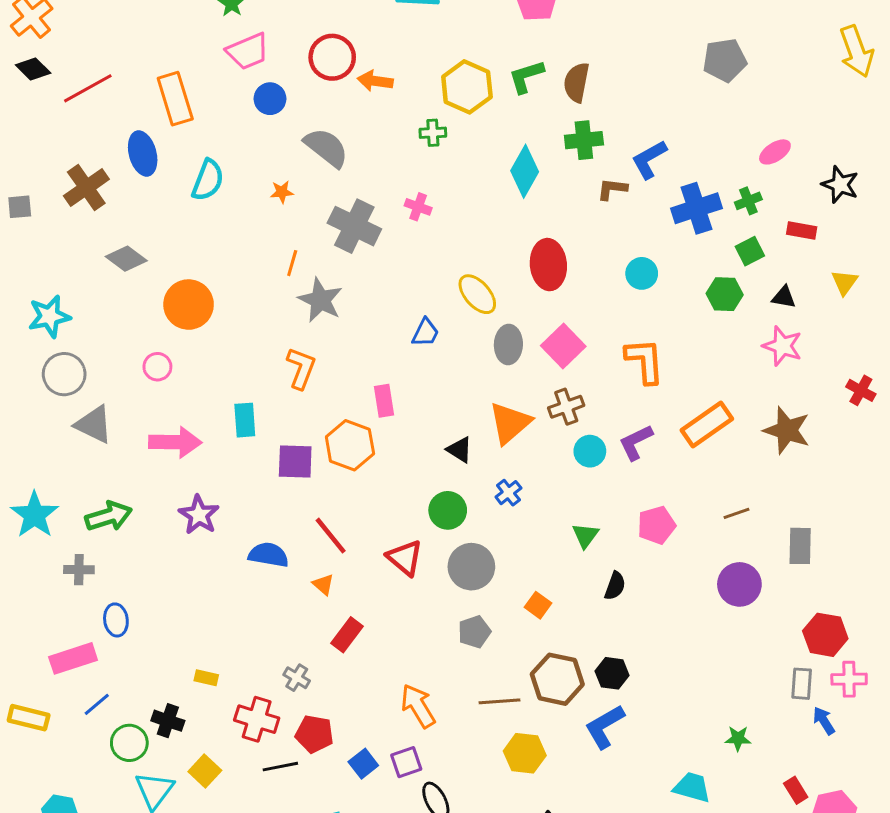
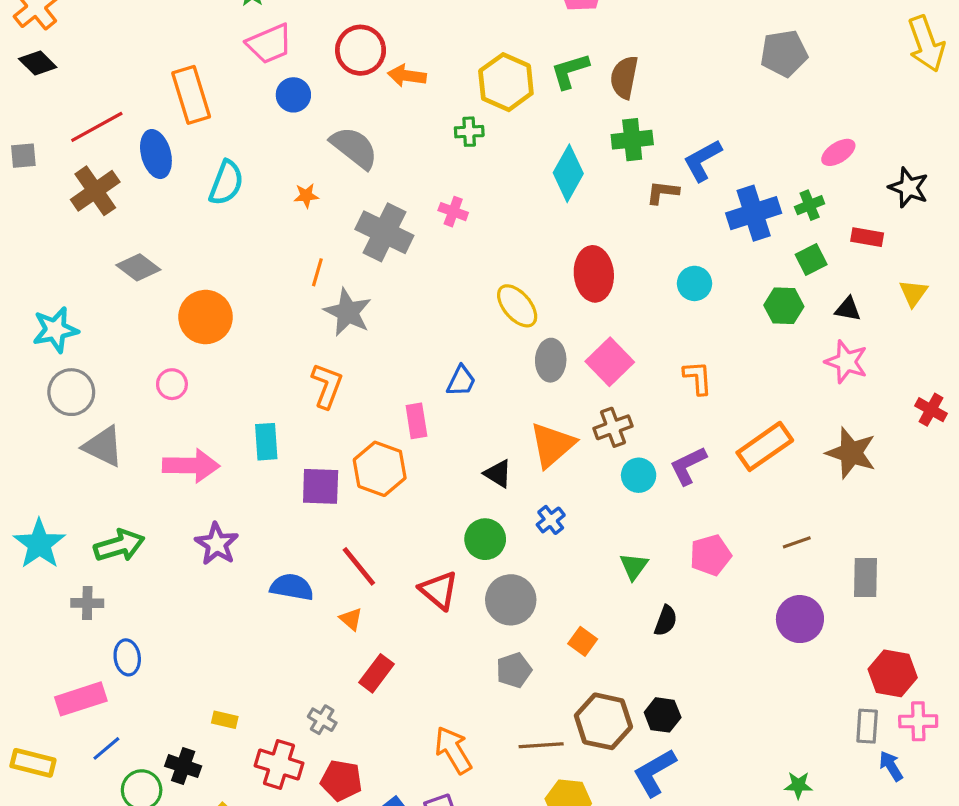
red line: (88, 88) -> (97, 127), moved
gray square: (20, 207) -> (23, 156), moved
blue trapezoid: (425, 333) -> (461, 381), moved
orange L-shape: (645, 361) -> (698, 378), size x0.7

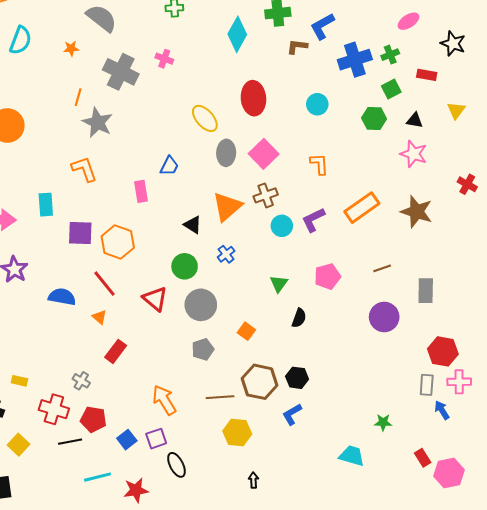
orange L-shape: (327, 386) -> (84, 169), turned -40
orange hexagon: (380, 469) -> (118, 242), moved
blue L-shape: (655, 772) -> (292, 414), size x0.7

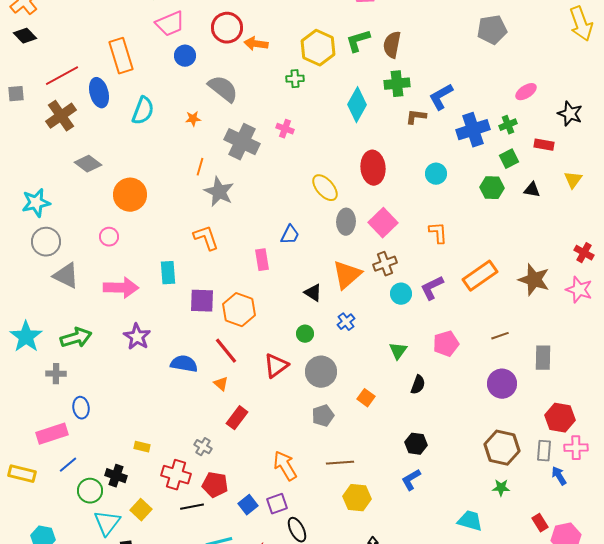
pink star: (414, 154) -> (579, 290), moved
green circle: (185, 266) -> (305, 334), size x0.7
red triangle: (155, 299) -> (276, 366), turned 44
brown hexagon: (260, 382) -> (502, 448), moved

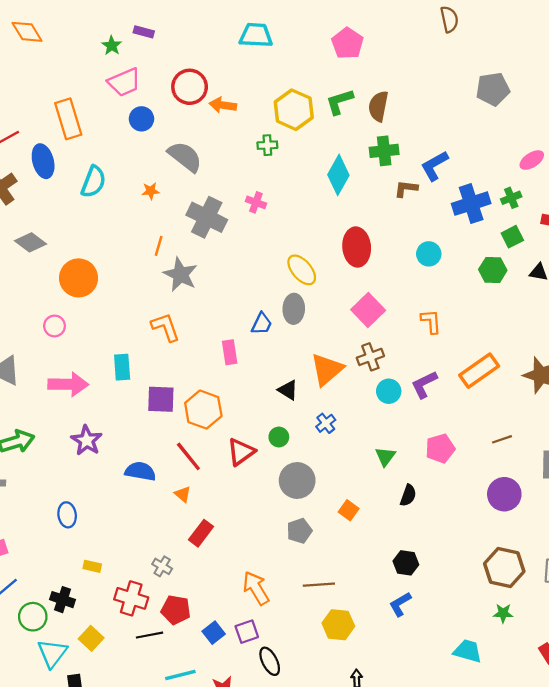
gray ellipse: (346, 222) -> (294, 309), moved
red triangle: (276, 366) -> (241, 452), moved
blue ellipse: (81, 408) -> (67, 515), moved

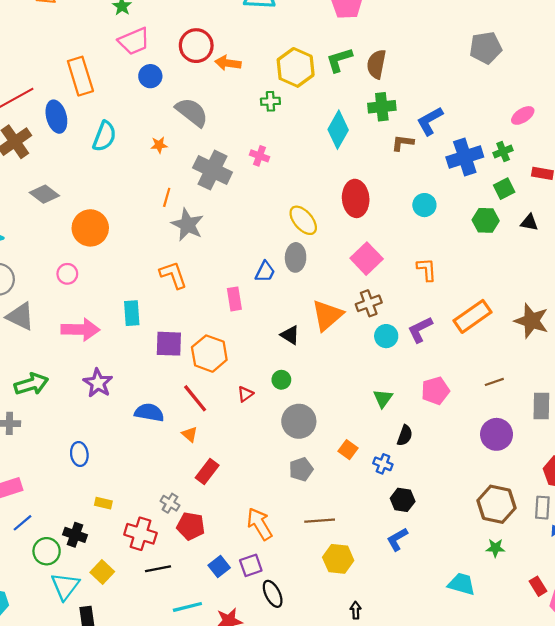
blue cross: (326, 423) -> (383, 464), moved, turned -30
red triangle: (241, 452) -> (245, 394), size x0.6
red pentagon: (176, 610) -> (191, 526), moved

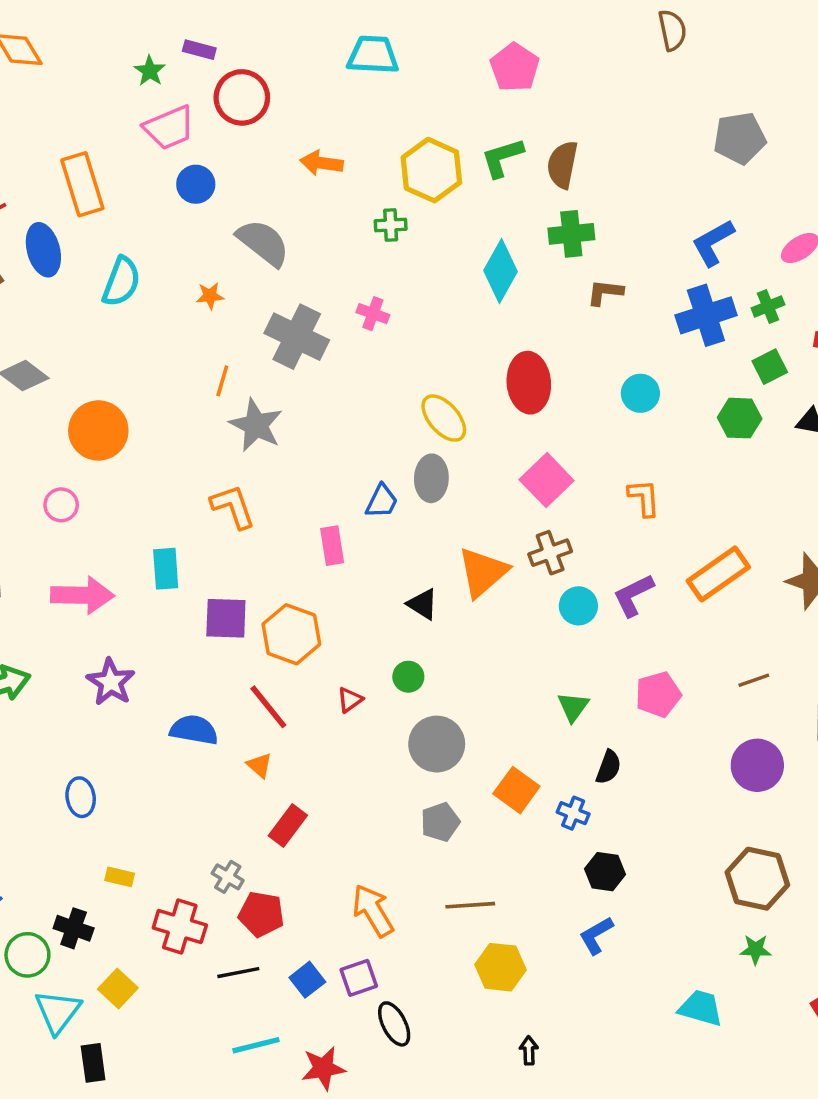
red circle: (196, 46) -> (242, 97), moved
blue L-shape: (430, 121) -> (713, 243), moved
orange square: (348, 450) -> (516, 790), size x1.4
black line: (158, 569) -> (238, 973), moved

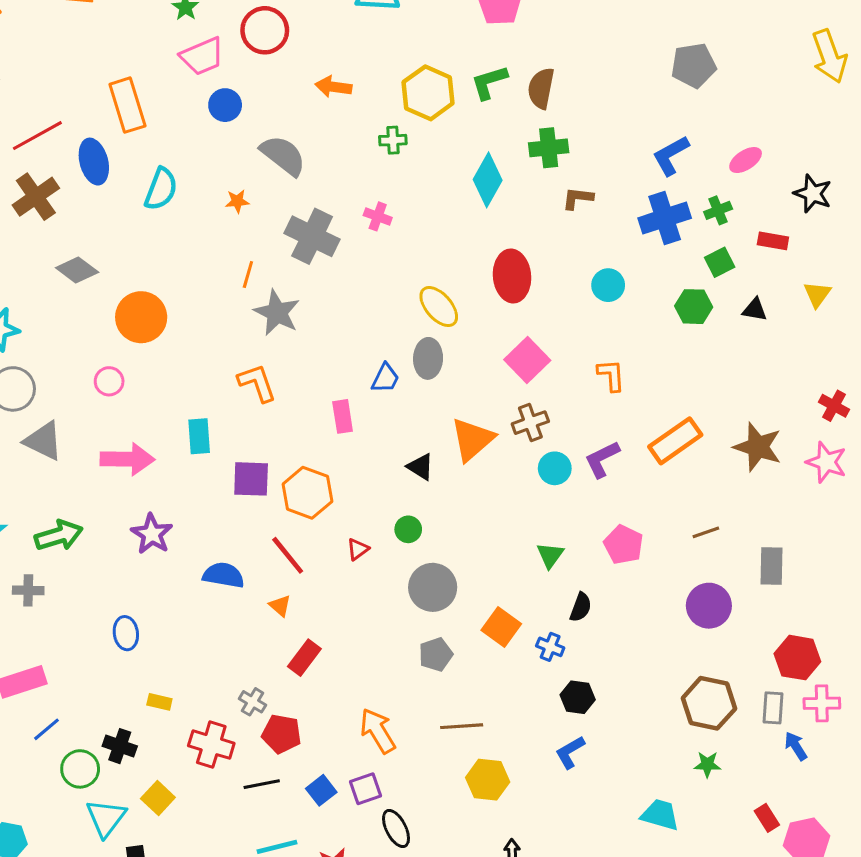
pink pentagon: (658, 694) -> (623, 545), turned -30

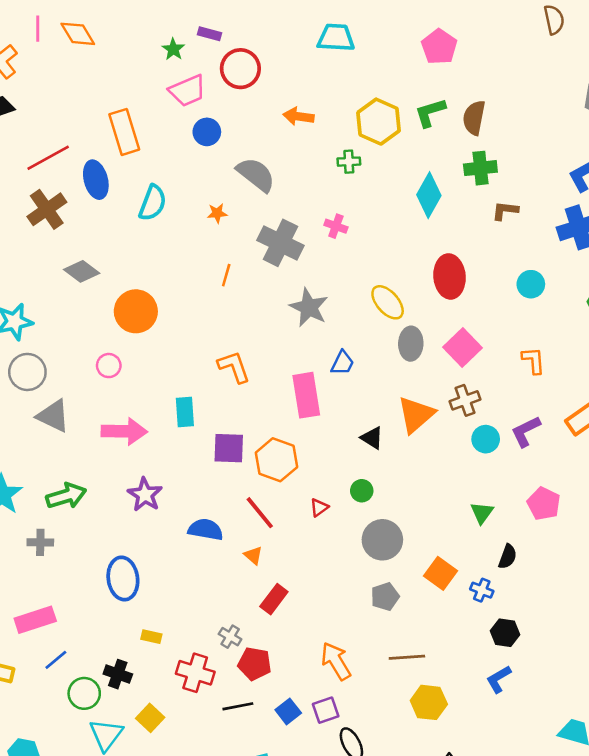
gray star: (277, 313) -> (309, 307), moved
gray ellipse: (428, 358) -> (411, 344), moved
pink rectangle: (343, 416) -> (306, 395), size x1.6
blue ellipse: (126, 633) -> (123, 579), size x1.5

